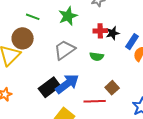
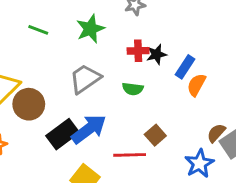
brown circle: (23, 38) -> (29, 104), moved

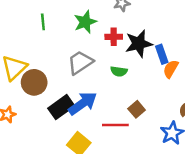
green line: (38, 30) -> (43, 22), turned 63
red cross: (138, 51) -> (114, 37), moved
black star: (156, 54) -> (139, 44), size x1.6
blue rectangle: (185, 67) -> (162, 54), turned -54

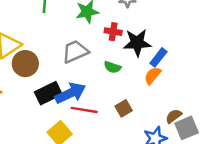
blue rectangle: (162, 54) -> (158, 57), turned 48
orange semicircle: (171, 69) -> (153, 76), moved
red line: (115, 125) -> (84, 110), moved

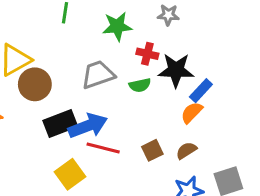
green semicircle: (112, 67) -> (140, 85), moved, turned -35
brown semicircle: (174, 116) -> (186, 150), moved

